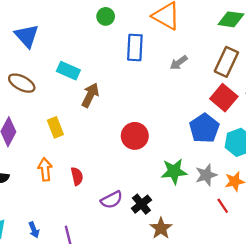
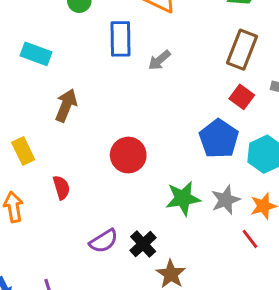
gray arrow: (179, 63) -> (159, 60), moved
cyan rectangle: (68, 71) -> (36, 54), moved
red square: (224, 98) -> (242, 97), size x0.7
red semicircle: (77, 176) -> (61, 188), moved

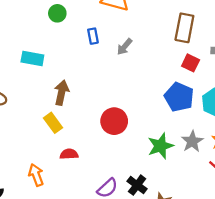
blue rectangle: (120, 39) -> (93, 36), size x0.6
yellow rectangle: (23, 151) -> (53, 123), moved
red semicircle: (61, 188) -> (69, 154), turned -66

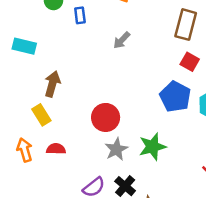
blue rectangle: (93, 36) -> (80, 15), moved
gray star: (192, 141) -> (116, 149), moved
orange arrow: (36, 175) -> (25, 150), moved

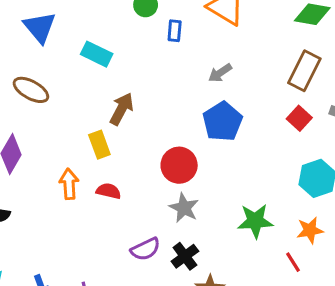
blue pentagon: (175, 97) -> (223, 121), moved
green star: (152, 147) -> (255, 221), moved
gray star: (116, 149) -> (184, 208), turned -30

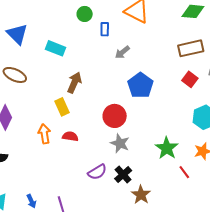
brown rectangle: (304, 71) -> (191, 48), turned 55
gray arrow: (220, 73) -> (122, 52), moved
green star: (255, 221) -> (167, 148), turned -30
red line: (293, 262) -> (184, 172), moved

